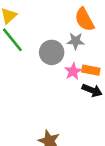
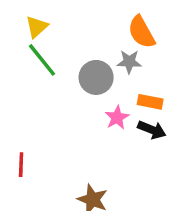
pink star: (73, 71) -> (117, 118), moved

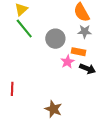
gray star: (129, 62) -> (85, 32), moved
orange rectangle: (150, 102) -> (79, 52), moved

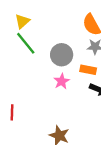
pink star: (67, 62) -> (62, 81), moved

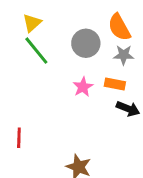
gray circle: (62, 55) -> (86, 43), moved
pink star: (62, 81) -> (83, 87), moved

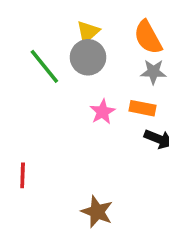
yellow triangle: (32, 23) -> (88, 32), moved
gray circle: (86, 43) -> (88, 57), moved

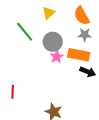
gray circle: (88, 57) -> (53, 42), moved
orange rectangle: (142, 108) -> (79, 55), size x1.5

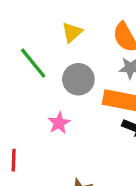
pink star: (57, 57) -> (59, 123), moved

